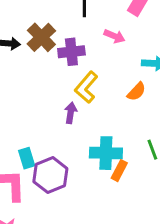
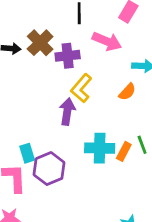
pink arrow: (114, 36) -> (107, 41), size x1.5
purple arrow: (71, 113) -> (67, 112), size x1.4
orange rectangle: (119, 171) -> (124, 151), moved

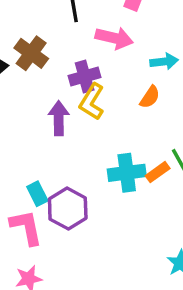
purple cross: (68, 56) -> (85, 76), moved
purple arrow: (67, 112) -> (59, 118), moved
orange rectangle: (124, 151) -> (158, 172), turned 36

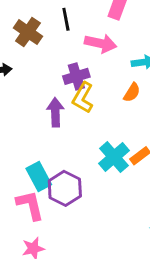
brown cross: (31, 53) -> (28, 32), moved
cyan cross: (127, 173) -> (114, 157), turned -32
cyan rectangle: (37, 194) -> (39, 177), size x1.4

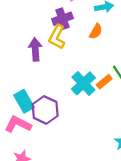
purple cross: (76, 76) -> (62, 19), moved
pink L-shape: (30, 205) -> (18, 124), turned -48

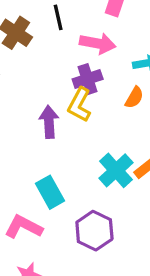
cyan rectangle: (24, 101) -> (50, 192), moved
purple hexagon: (45, 110) -> (94, 231), moved

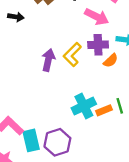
purple cross: (88, 79) -> (98, 45), moved
cyan rectangle: (50, 192) -> (31, 140), moved

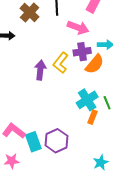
orange semicircle: (111, 61) -> (95, 64), size x1.5
cyan cross: (84, 106) -> (87, 100), moved
orange rectangle: (104, 110) -> (92, 117), moved, turned -40

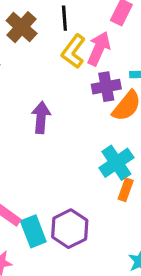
pink arrow: (78, 27) -> (99, 49), turned -85
yellow L-shape: (61, 63) -> (73, 51), moved

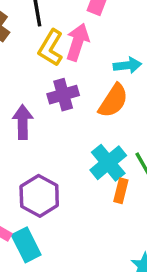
purple cross: (106, 87) -> (63, 95), moved
purple hexagon: (70, 229) -> (39, 196), moved

